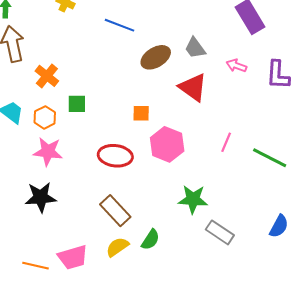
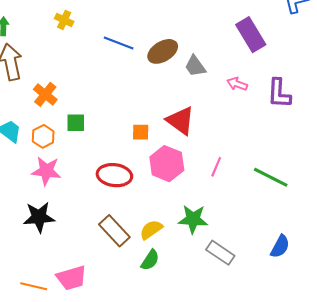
brown ellipse: (156, 57) -> (163, 51), moved
red triangle: (193, 87) -> (180, 121), moved
pink line: (226, 142) -> (216, 167), moved
yellow semicircle: (117, 247) -> (151, 230), moved

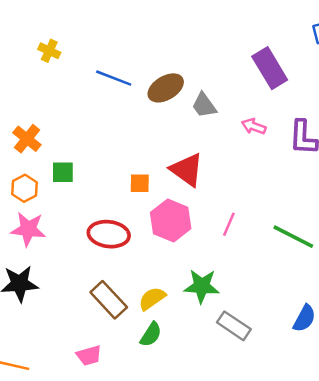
pink trapezoid: (71, 278) -> (89, 356), moved, size x0.7

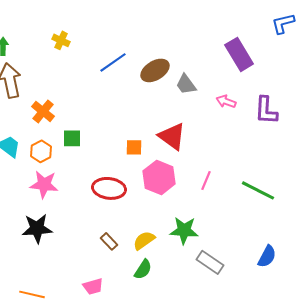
blue line: (114, 78) -> (113, 62), turned -56
brown rectangle: (109, 300) -> (109, 241), size x0.6

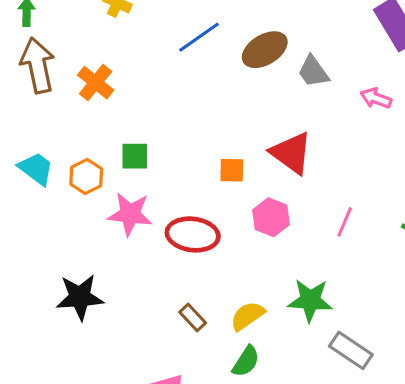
orange cross: (43, 111) -> (96, 83), moved
pink hexagon: (159, 177) -> (271, 217), size x0.7
pink star: (44, 184) -> (130, 214), moved

